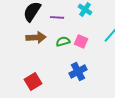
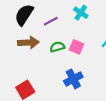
purple line: (57, 17) -> (51, 21), turned -32

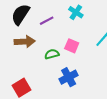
green semicircle: (57, 47) -> (52, 54), moved

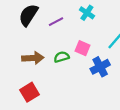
brown arrow: (25, 42) -> (33, 58), moved
blue cross: (69, 77) -> (100, 67), moved

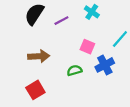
green semicircle: (62, 57) -> (74, 70), moved

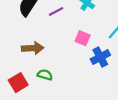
green semicircle: (74, 70) -> (45, 75), moved, turned 32
red square: (35, 90) -> (18, 83), moved

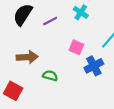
green semicircle: (45, 75) -> (50, 76), moved
red square: (18, 83) -> (13, 91), turned -30

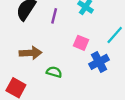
purple line: (50, 21) -> (54, 16), turned -48

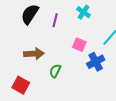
green semicircle: (54, 72) -> (55, 71), turned -80

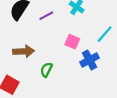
purple line: (55, 20) -> (46, 16), turned 48

